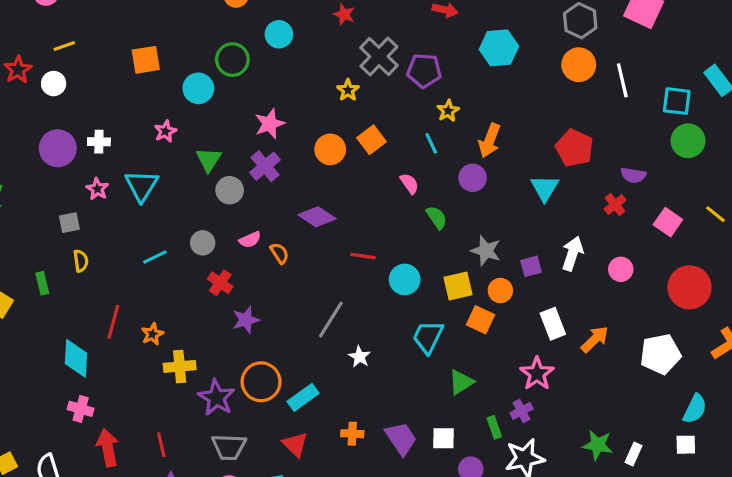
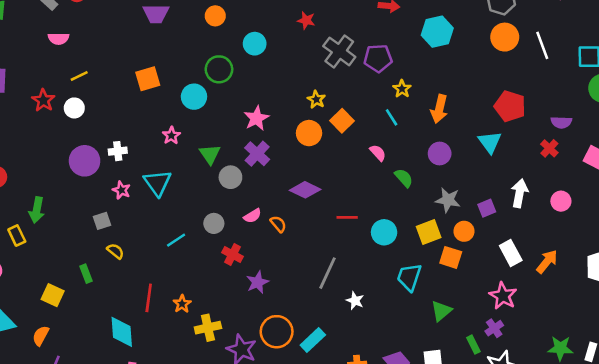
yellow star: (348, 90) -> (316, 100), moved
purple circle: (473, 178) -> (440, 154), moved
yellow semicircle: (81, 261) -> (115, 251), turned -36

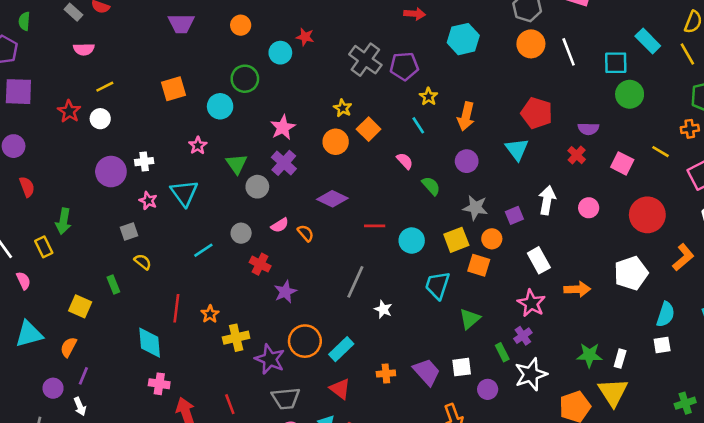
red star: (306, 20) -> (305, 37), moved
orange arrow: (547, 262) -> (577, 289), moved, turned 50

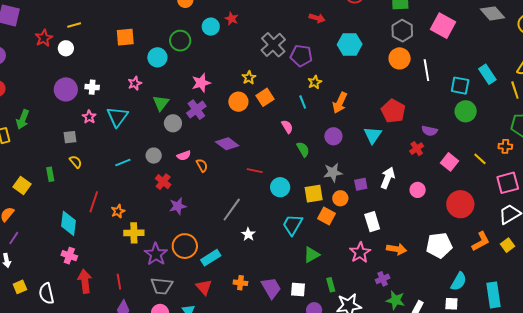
gray star: (475, 208) -> (333, 172), turned -30
purple cross: (523, 336) -> (383, 279), moved

